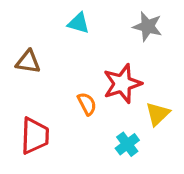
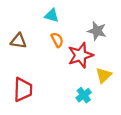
gray star: (148, 26) -> (97, 31), moved
orange semicircle: (87, 104) -> (57, 40), moved

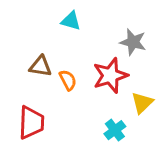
orange semicircle: (57, 40) -> (68, 80), moved
brown triangle: (18, 41) -> (40, 66), moved

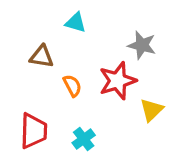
brown triangle: (40, 66) -> (42, 57), moved
cyan cross: (115, 130) -> (84, 139), moved

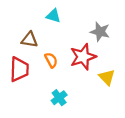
yellow triangle: (152, 110) -> (107, 77), turned -30
red trapezoid: (34, 131) -> (19, 69), moved

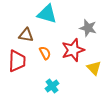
cyan triangle: (53, 16) -> (47, 14), size x1.5

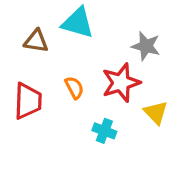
brown triangle: (26, 35) -> (36, 41), moved
cyan cross: (52, 86) -> (104, 131), moved, turned -32

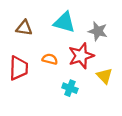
cyan triangle: (78, 23) -> (64, 22), moved
orange semicircle: (74, 88) -> (50, 59), turned -48

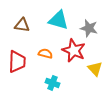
red star: (81, 56) -> (74, 50), turned -30
cyan cross: (70, 88) -> (52, 83), moved

